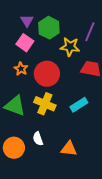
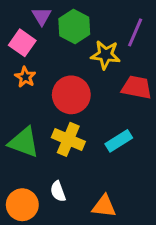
pink square: (25, 43) -> (22, 43), moved
orange star: (21, 69) -> (25, 77), moved

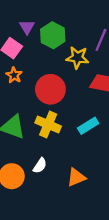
white semicircle: (58, 191) -> (40, 166), turned -126
orange triangle: (104, 206) -> (76, 177), turned -30

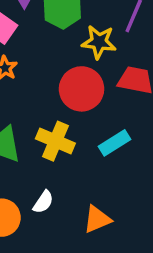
red circle: (50, 89) -> (82, 89), moved

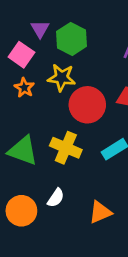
yellow star: (99, 42) -> (62, 78), moved

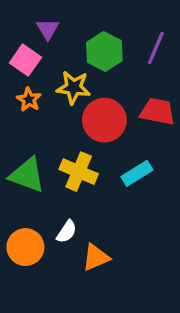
green hexagon: (72, 39) -> (104, 51), moved
orange triangle: (100, 212) -> (96, 257), moved

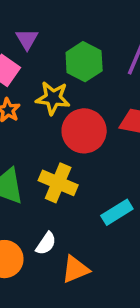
cyan rectangle: (137, 173) -> (117, 212), moved

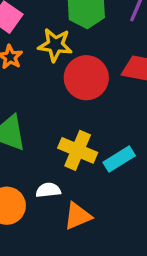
yellow cross: (58, 183) -> (78, 150), moved
white semicircle: (46, 243) -> (48, 190), turned -130

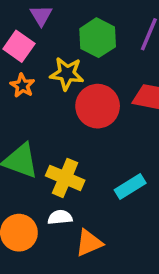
yellow cross: (78, 150) -> (65, 178), moved

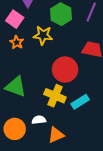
red circle: (98, 106) -> (65, 70), moved
yellow cross: (65, 178) -> (55, 96), moved

